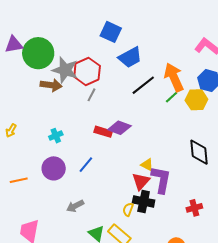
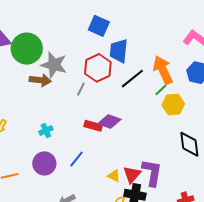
blue trapezoid: (130, 57) -> (119, 51), turned 125
red hexagon: (87, 71) -> (98, 68), moved
yellow hexagon: (196, 100) -> (173, 104), moved
yellow triangle: (147, 165) -> (114, 176), moved

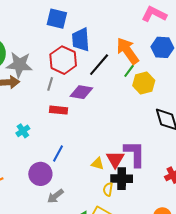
purple diamond: (109, 121) -> (81, 92), moved
red rectangle: (93, 126) -> (58, 110), moved
purple circle: (44, 163) -> (40, 174), moved

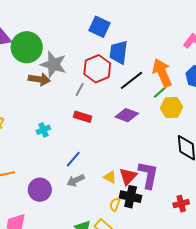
purple diamond: (81, 92) -> (127, 115), moved
purple circle: (40, 174) -> (40, 190), moved
gray arrow: (55, 196) -> (76, 180), moved

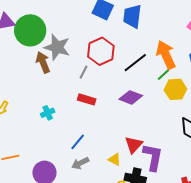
blue trapezoid: (119, 52) -> (132, 16), moved
brown arrow: (39, 79) -> (43, 62), turned -120
red triangle: (128, 176) -> (134, 145), moved

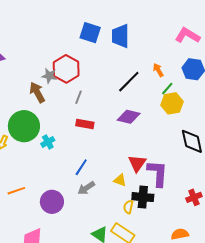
green circle: (30, 30) -> (24, 126), moved
gray star: (57, 47) -> (49, 76), size x0.6
red hexagon: (101, 51) -> (66, 69), moved
orange arrow: (166, 55) -> (158, 70), size x0.5
green line: (163, 75) -> (167, 89), moved

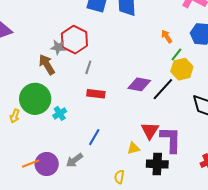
black line: (129, 82) -> (163, 89), moved
yellow triangle: (120, 180) -> (134, 148), turned -32
gray arrow: (86, 188) -> (74, 160), moved
purple circle: (52, 202) -> (47, 164), moved
yellow semicircle: (128, 207) -> (119, 177), moved

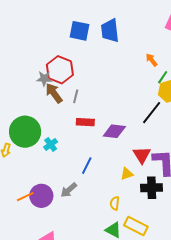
brown arrow: (47, 64) -> (54, 93), moved
purple diamond: (139, 84) -> (114, 131), moved

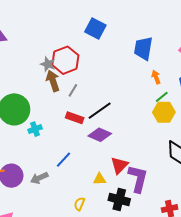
blue trapezoid: (110, 31) -> (143, 48), moved
black line: (152, 113) -> (100, 111), moved

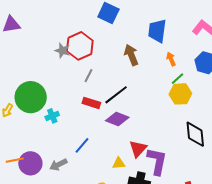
brown arrow: (53, 81) -> (131, 55), moved

